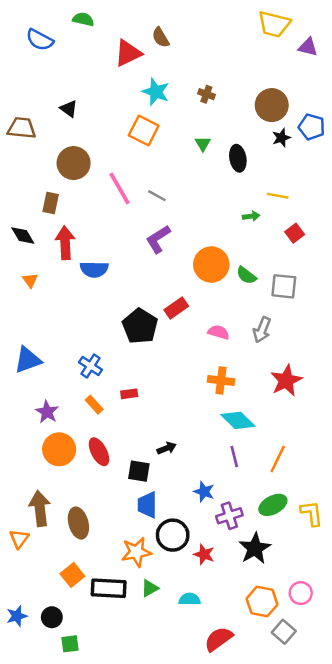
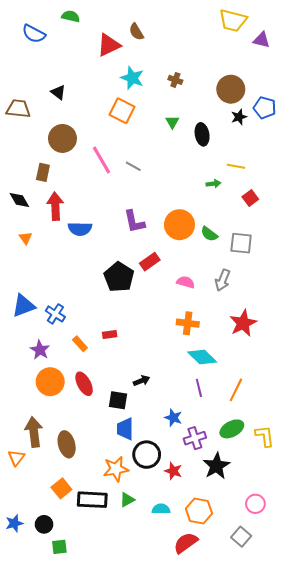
purple L-shape: (158, 239) -> (134, 222), moved, turned -70
blue cross: (91, 366) -> (55, 314), moved
orange hexagon: (262, 602) -> (199, 511), moved

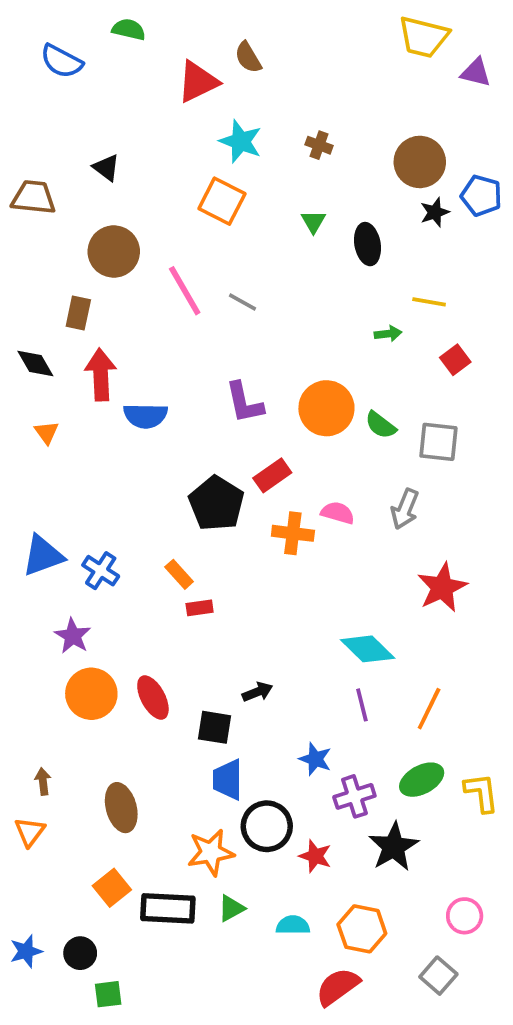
orange cross: (188, 323) -> (293, 533), moved
orange rectangle: (80, 344) -> (179, 574), moved
brown arrow: (34, 432) -> (43, 781), moved, size x0.5

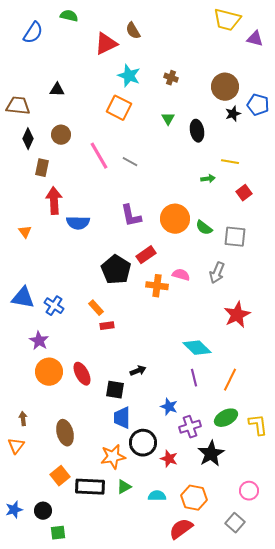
blue semicircle: (62, 61) -> (33, 33), turned -85
black triangle: (106, 168) -> (57, 90), turned -35
brown circle: (114, 252) -> (61, 135), size x0.7
black diamond: (35, 363) -> (28, 139), moved, turned 55
blue triangle: (43, 556) -> (23, 298), turned 30

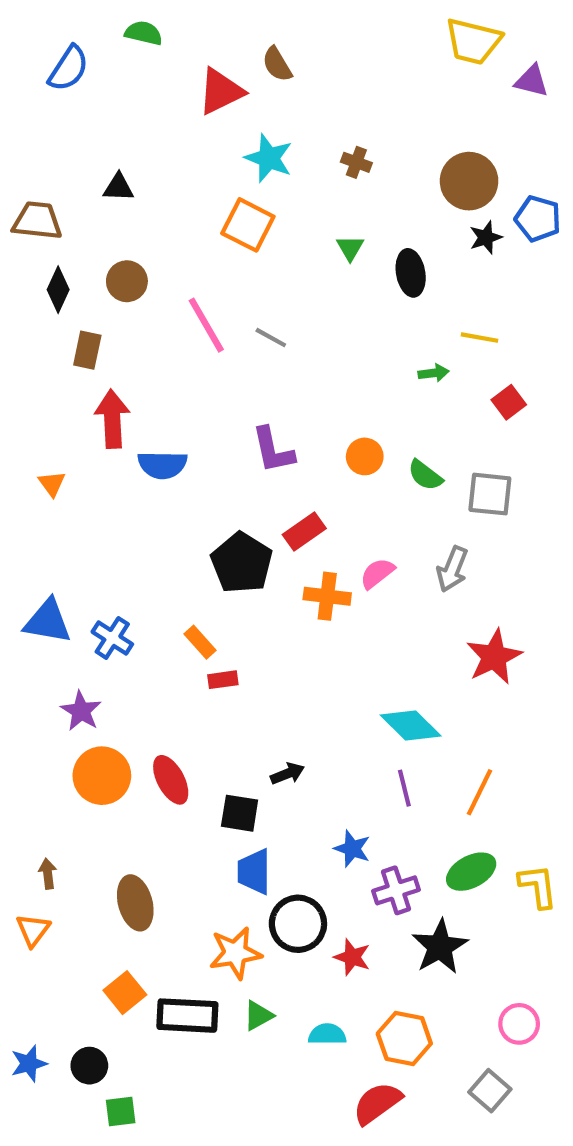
orange circle: (175, 219) -> (365, 456), size x0.6
pink semicircle: (181, 275) -> (377, 573), turned -54

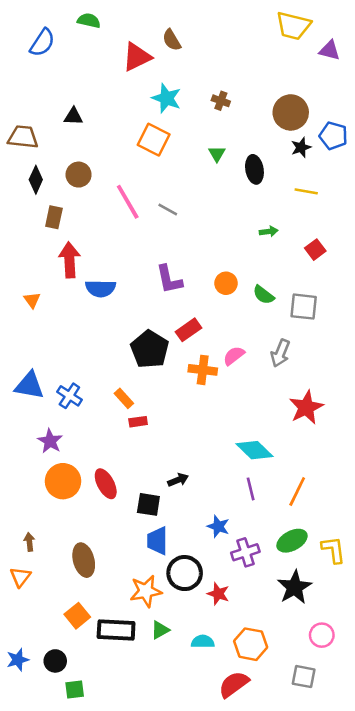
yellow line: (479, 338) -> (306, 191), moved
black star: (440, 947) -> (295, 587), moved
gray square: (490, 1091) -> (304, 677), turned -30

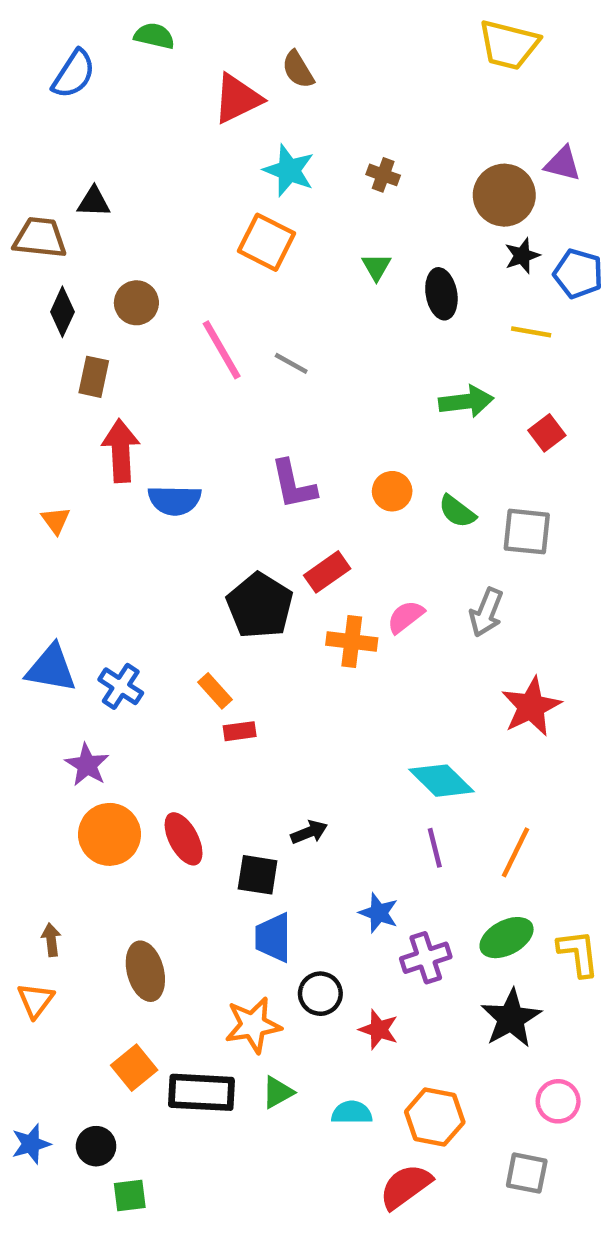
purple triangle: (330, 50) -> (563, 164), moved
black triangle: (73, 116) -> (94, 202), moved
blue pentagon: (333, 136) -> (578, 274), moved
green arrow: (269, 231) -> (466, 401), size x1.6
black circle: (185, 573) -> (320, 994), size x0.7

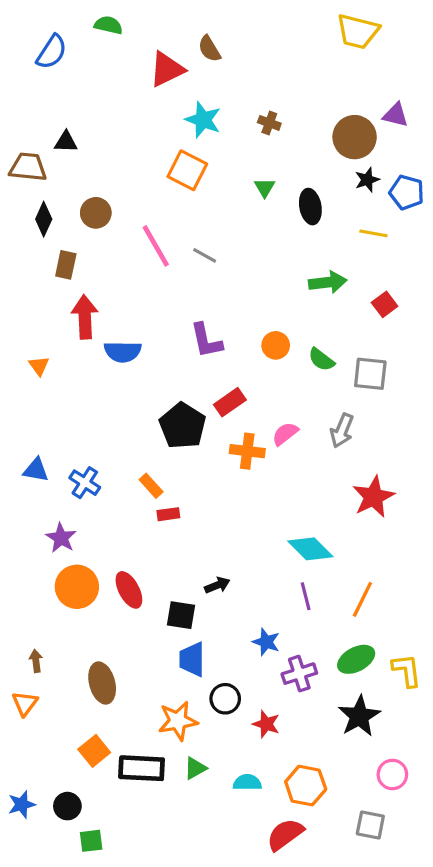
blue triangle: (51, 668) -> (36, 470), size x0.7

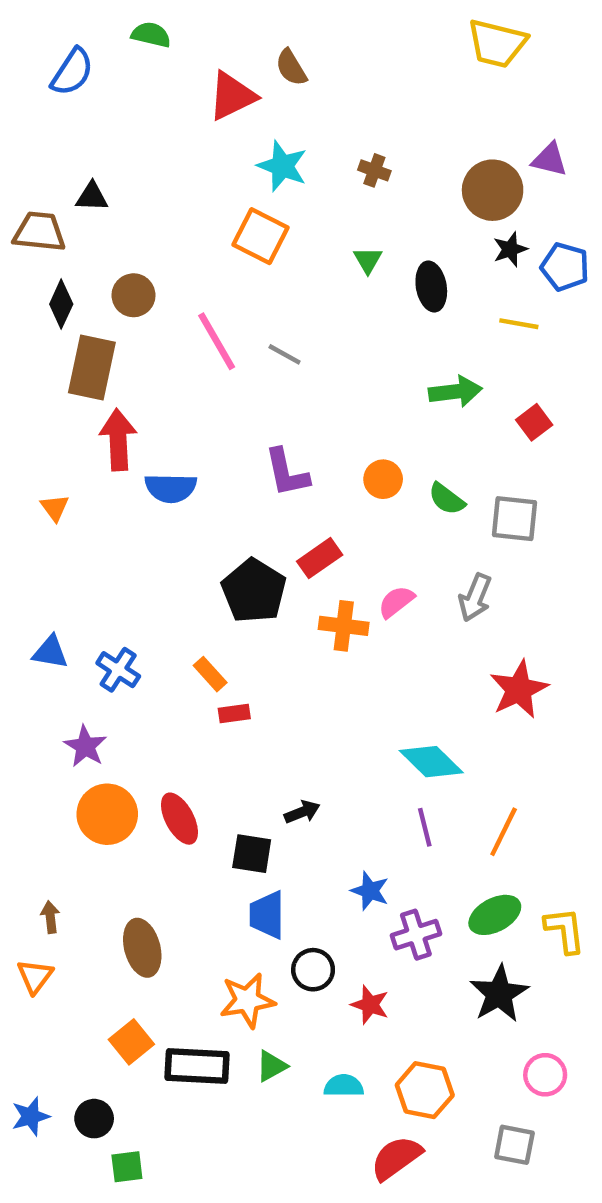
brown rectangle: (66, 265) -> (92, 368), size x1.6

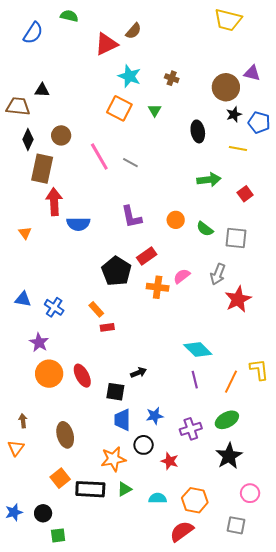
brown semicircle: (291, 68) -> (133, 31), turned -108
green triangle: (368, 260) -> (155, 110), moved
red star: (519, 689) -> (238, 299), moved
blue star: (370, 891) -> (155, 416), moved, turned -30
yellow L-shape: (565, 930) -> (259, 370), moved

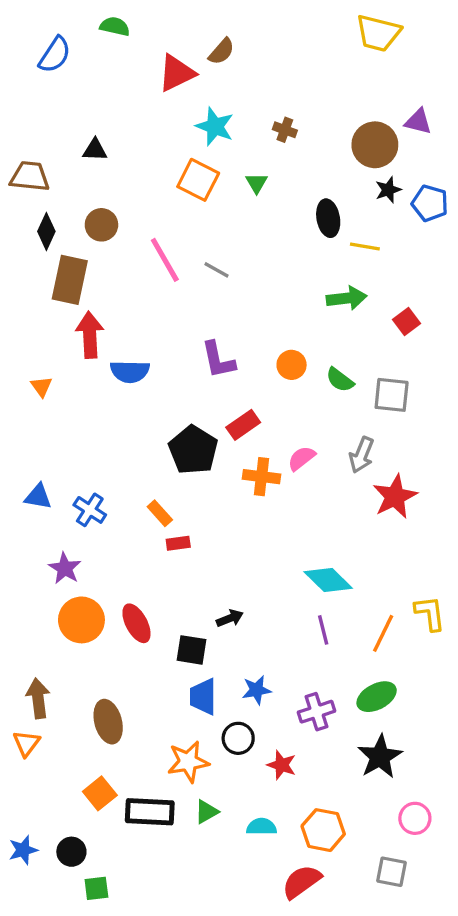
black triangle: (42, 90) -> (95, 150), moved
yellow line: (238, 149) -> (365, 246), moved
brown arrow: (23, 421) -> (38, 698), size x1.6

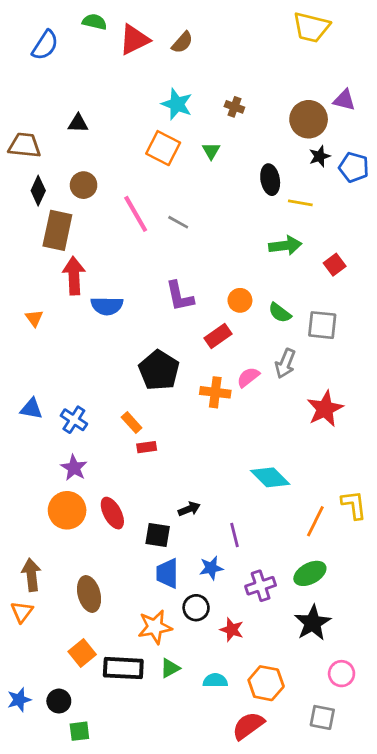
red triangle: (176, 73) -> (134, 40), moved
red rectangle: (243, 425) -> (218, 336), moved
gray arrow: (362, 455) -> (285, 363), moved
purple star: (65, 568) -> (74, 468), moved
purple line: (323, 630) -> (234, 535), moved

